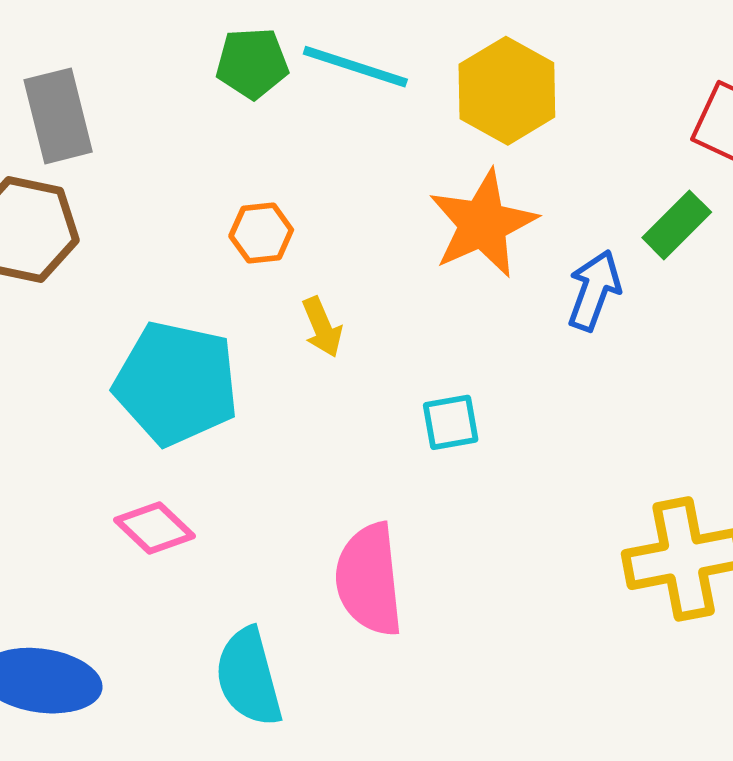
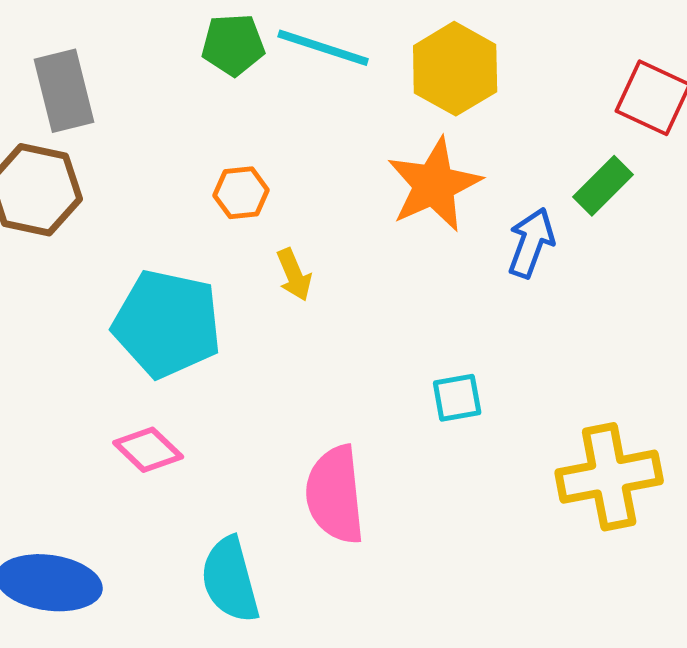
cyan square: (451, 422) -> (457, 398), moved

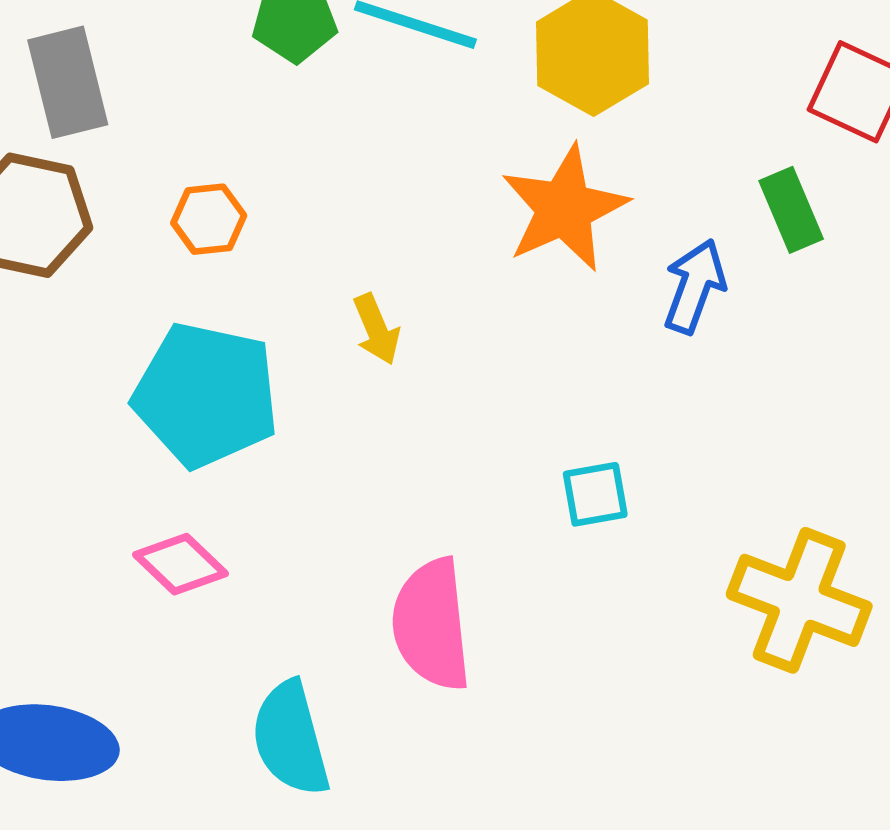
green rectangle: (603, 186) -> (791, 210), turned -68
orange hexagon: (241, 193) -> (209, 219), moved
yellow cross: (609, 477) -> (799, 600), turned 32

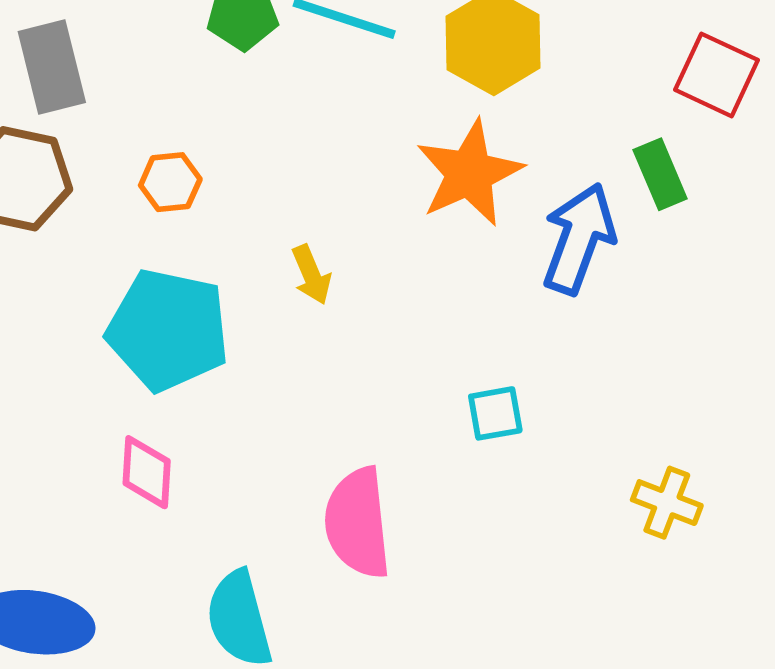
blue arrow: (695, 286) -> (579, 239), size x1.4
pink diamond: (180, 564) -> (147, 472), turned 50
yellow cross: (799, 600) -> (667, 503), size x0.6

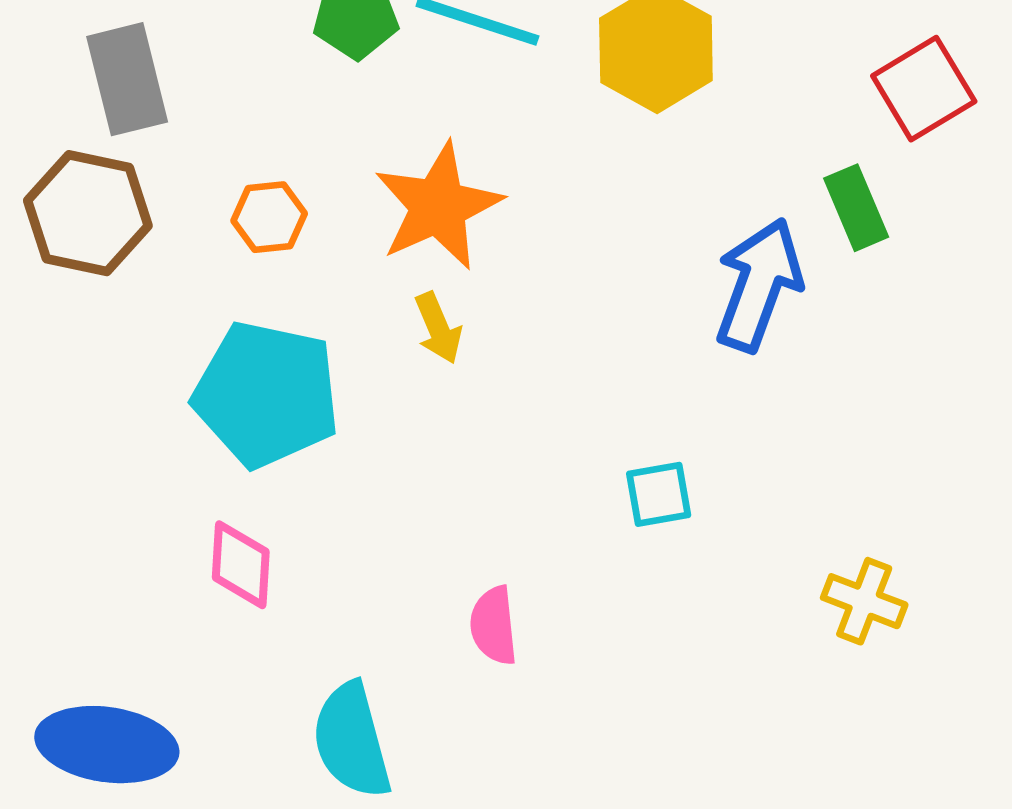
red square: (716, 75) -> (924, 89), turned 34
orange star: (469, 173) -> (438, 206), moved
pink semicircle: (358, 523) -> (494, 626), size x0.6

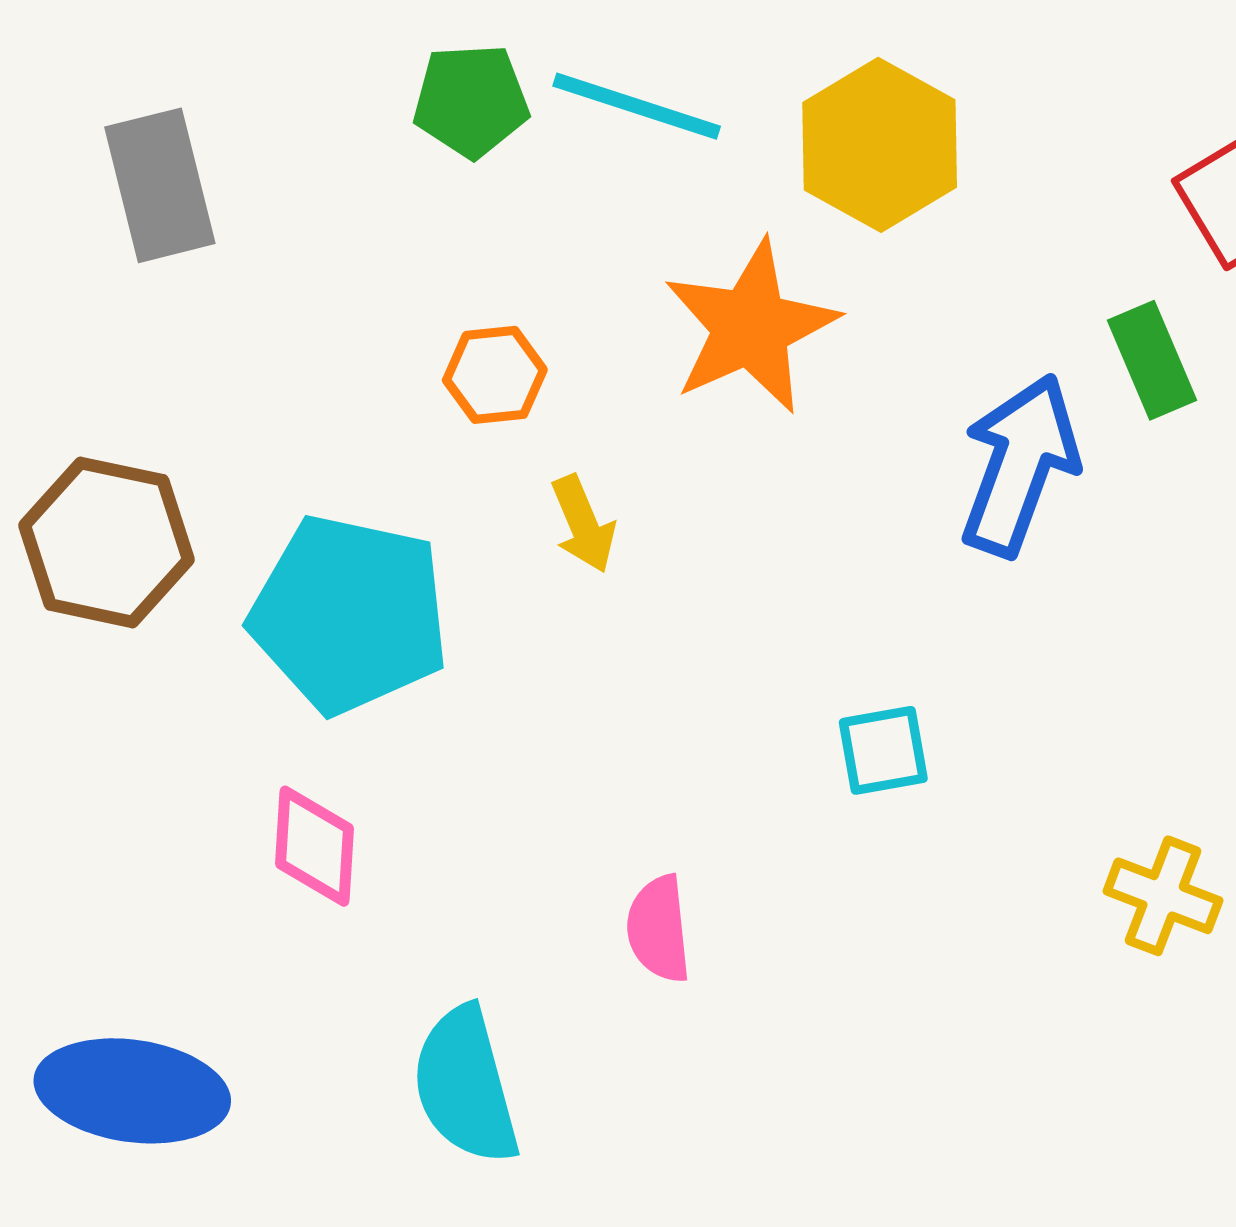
orange star: (438, 206) -> (751, 327), moved
brown hexagon: (88, 213) -> (106, 542), moved
orange hexagon: (269, 217) -> (495, 375), moved

